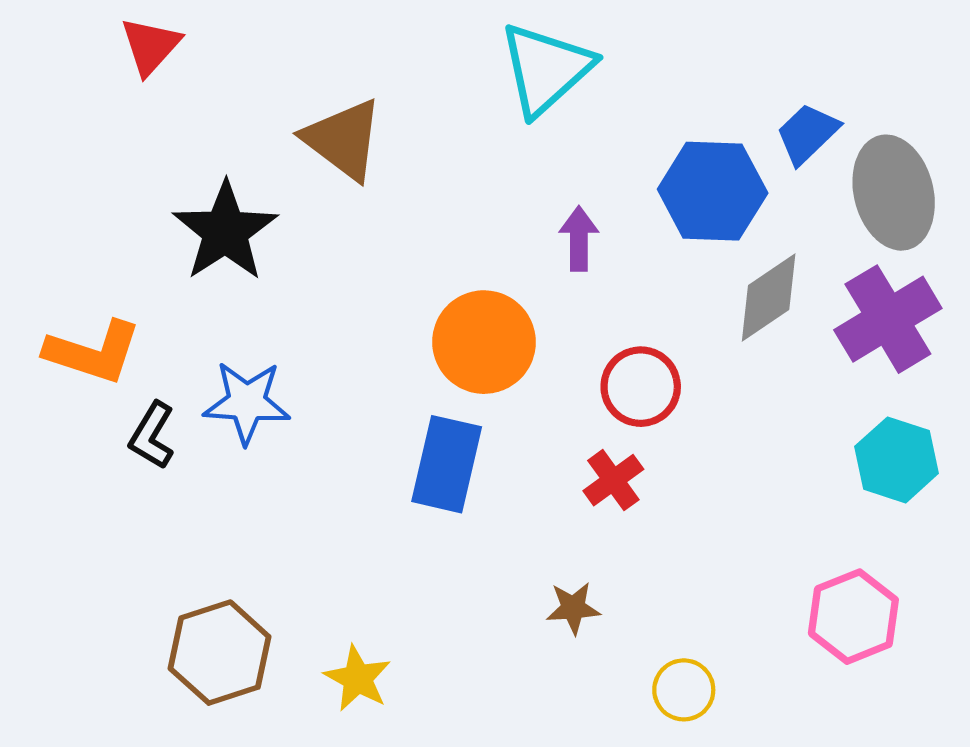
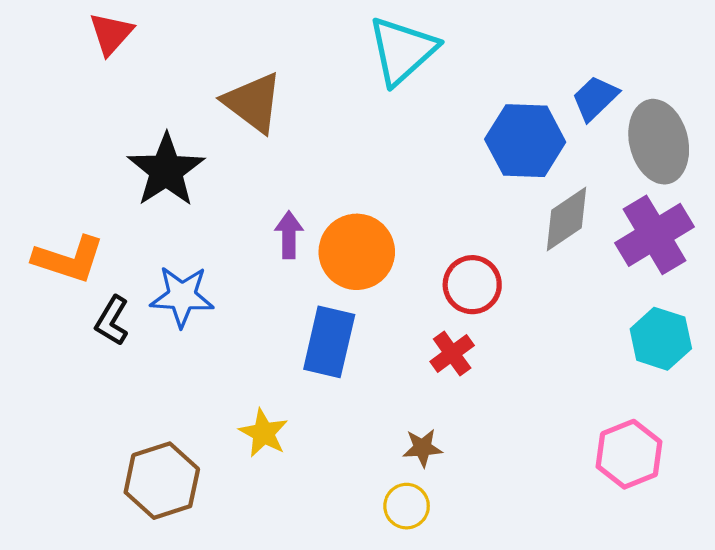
purple arrow: (579, 239) -> (289, 235), moved
yellow star: (358, 678) -> (264, 433), moved
yellow circle: (684, 690) -> (407, 506), moved

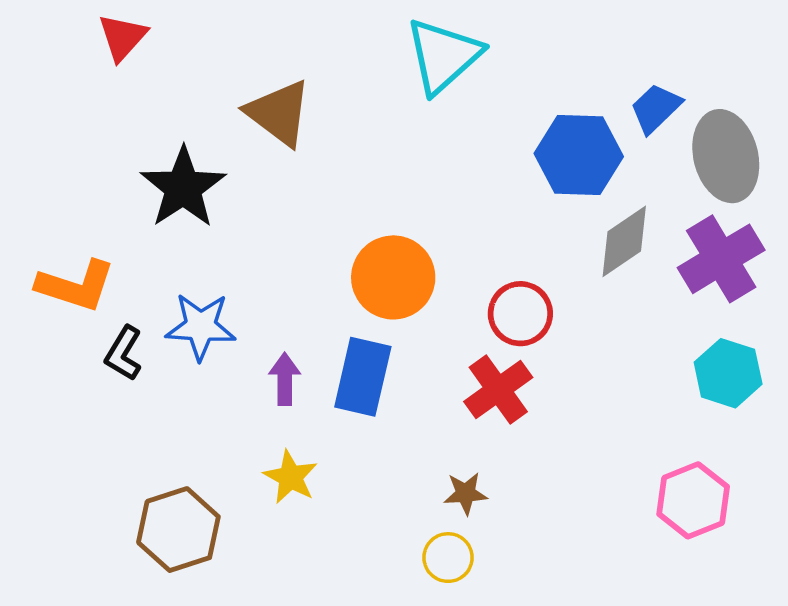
purple arrow: (289, 235) -> (285, 379), moved
red cross: (452, 354) -> (498, 390), size x1.4

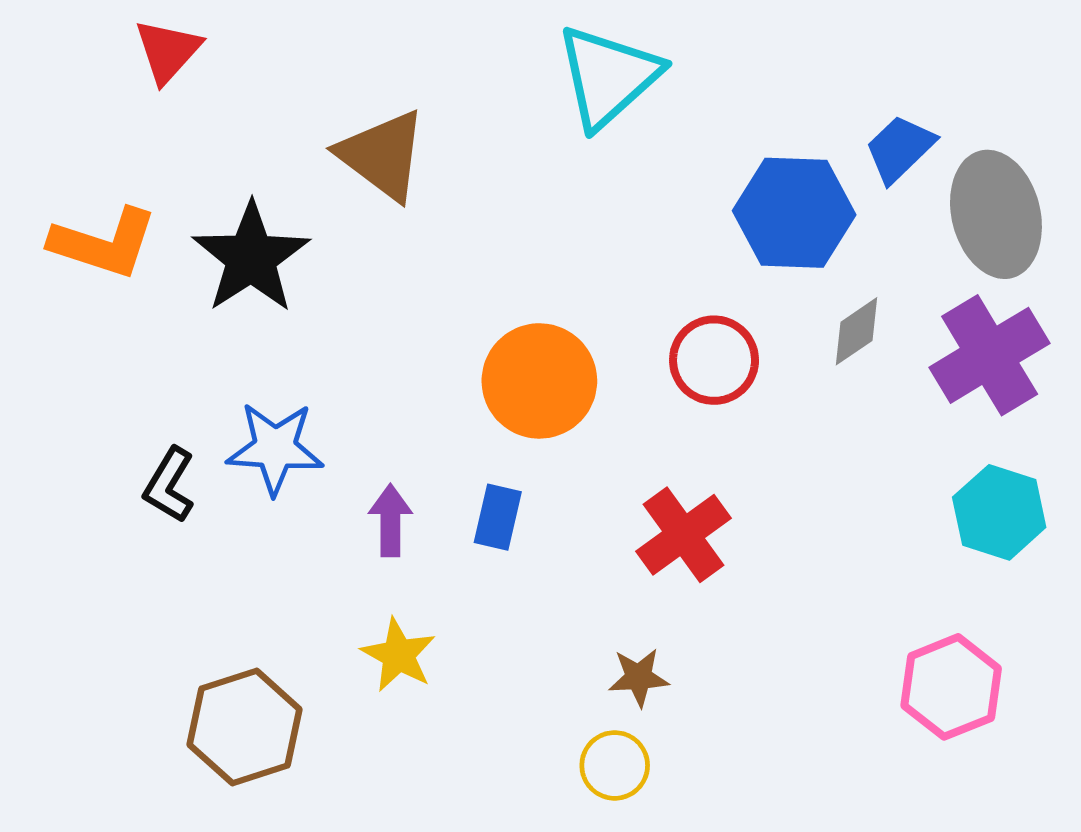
gray diamond: (624, 241) -> (857, 331), size x0.7
orange L-shape: (76, 286) -> (104, 243), moved
red circle: (520, 314) -> (714, 360), moved
blue rectangle: (363, 377) -> (498, 517), size x0.6

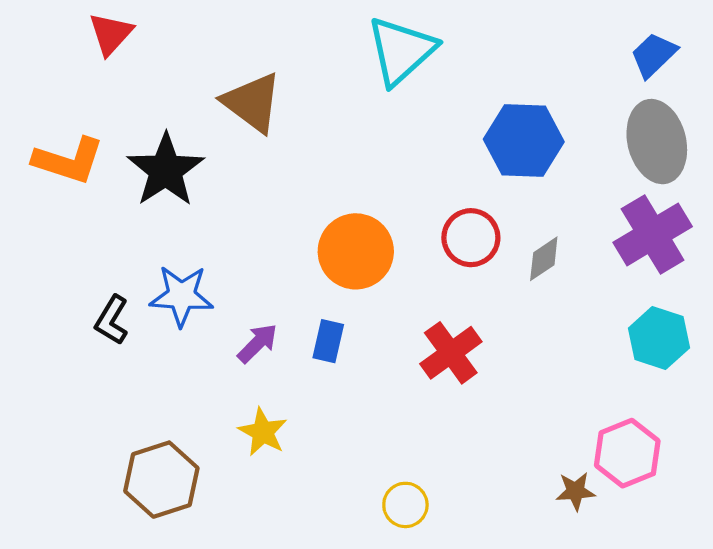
blue trapezoid: (900, 149) -> (654, 55), moved
gray diamond: (857, 331) -> (544, 259), moved
purple arrow: (390, 520) -> (258, 343), turned 45
brown star: (639, 677) -> (575, 491), moved

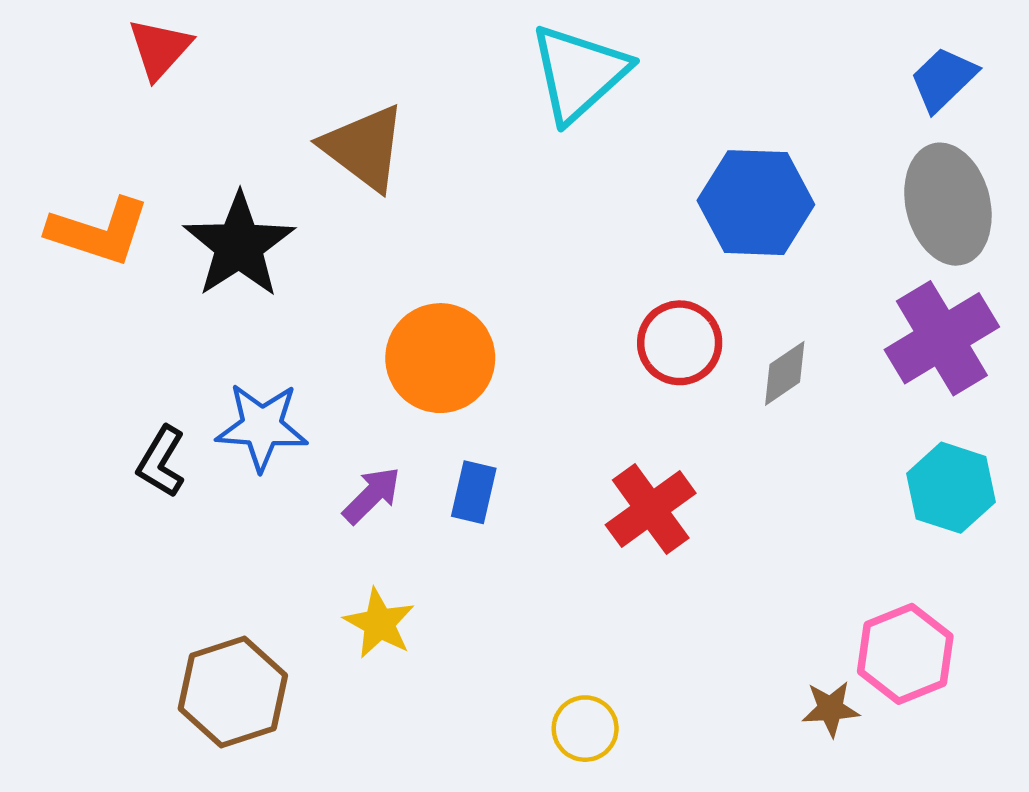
orange circle: (356, 251) -> (440, 358), moved

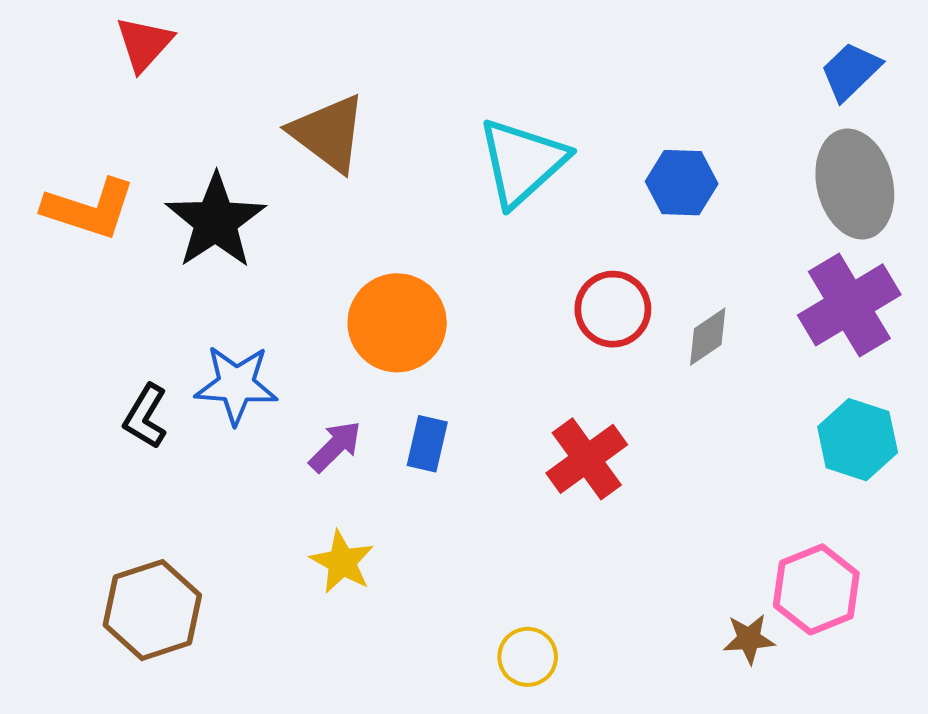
cyan triangle: (579, 73) -> (522, 162), moved
blue hexagon: (756, 203) -> (682, 183), size x0.7
brown hexagon: (233, 692) -> (152, 610), moved

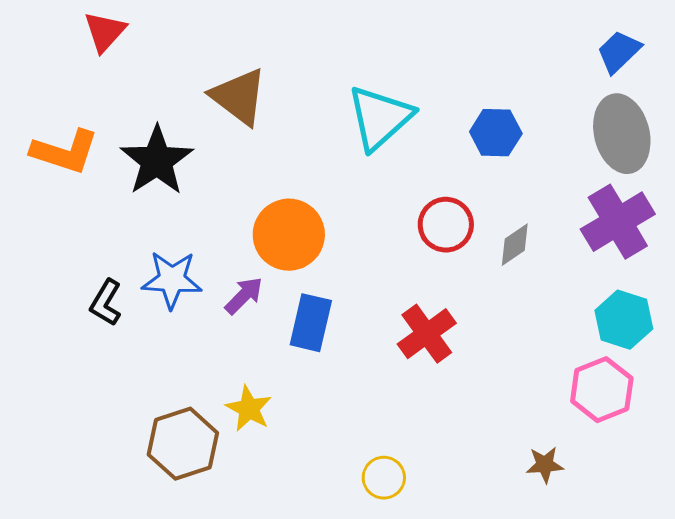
blue rectangle: (427, 444) -> (311, 323), size x1.4
purple arrow: (335, 447) -> (244, 296), moved
pink hexagon: (816, 589) -> (602, 390), moved
brown hexagon: (152, 610) -> (183, 444), moved

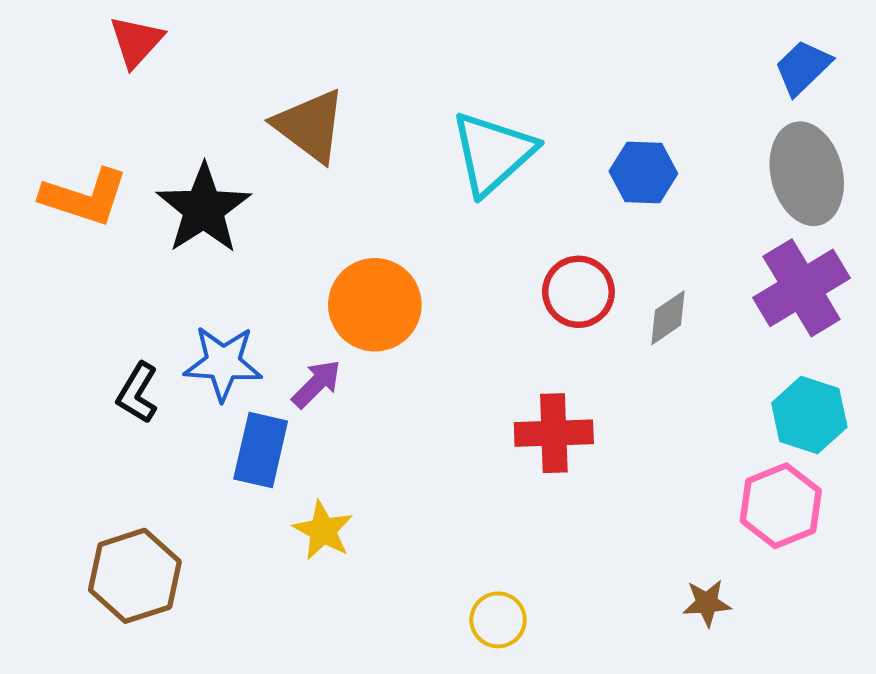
blue rectangle: (311, 323) -> (261, 450), moved
red cross: (427, 334) -> (554, 433), turned 34
brown hexagon: (183, 444) -> (135, 576), moved

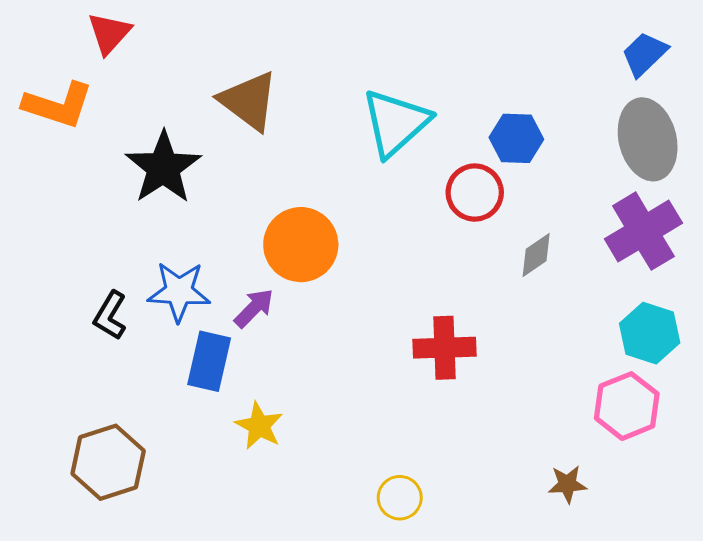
orange L-shape: (84, 197) -> (58, 105), moved
red circle: (578, 292) -> (475, 193), moved

